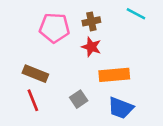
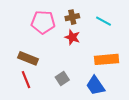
cyan line: (136, 14) -> (104, 21), moved
orange rectangle: (114, 75) -> (107, 59), moved
blue trapezoid: (121, 108) -> (95, 86), turned 35

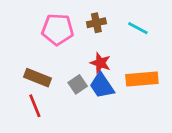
red star: (72, 37) -> (100, 63), moved
gray square: (62, 79) -> (78, 84), moved
blue trapezoid: (95, 86) -> (102, 86), moved

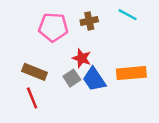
cyan line: (138, 28) -> (128, 15), moved
red star: (100, 63) -> (82, 58), moved

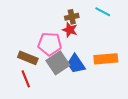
pink pentagon: (53, 27) -> (50, 44), moved
red star: (82, 58) -> (70, 30), moved
gray square: (72, 78) -> (58, 63), size x1.6

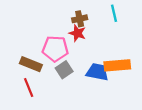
cyan line: (103, 12) -> (114, 13), turned 49
gray square: (58, 63) -> (64, 70), size x0.7
blue trapezoid: (76, 64) -> (97, 72), moved, turned 135

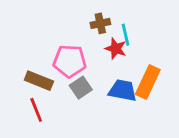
cyan line: (114, 13) -> (125, 35), moved
red star: (77, 33) -> (116, 49), moved
orange rectangle: (117, 65) -> (148, 82), turned -60

